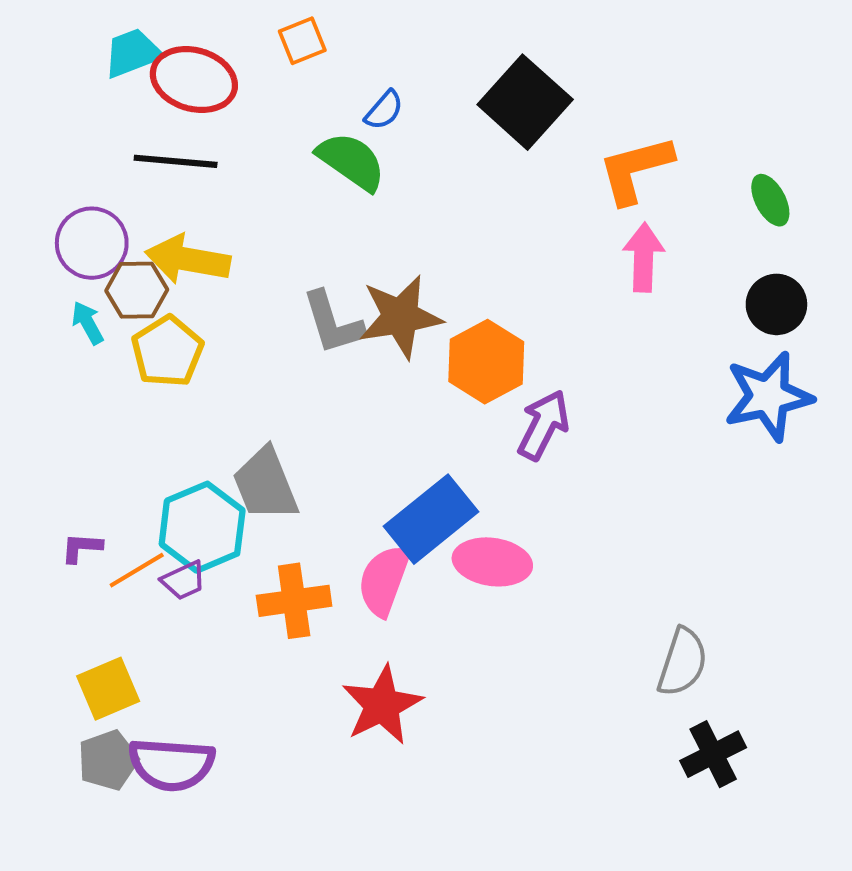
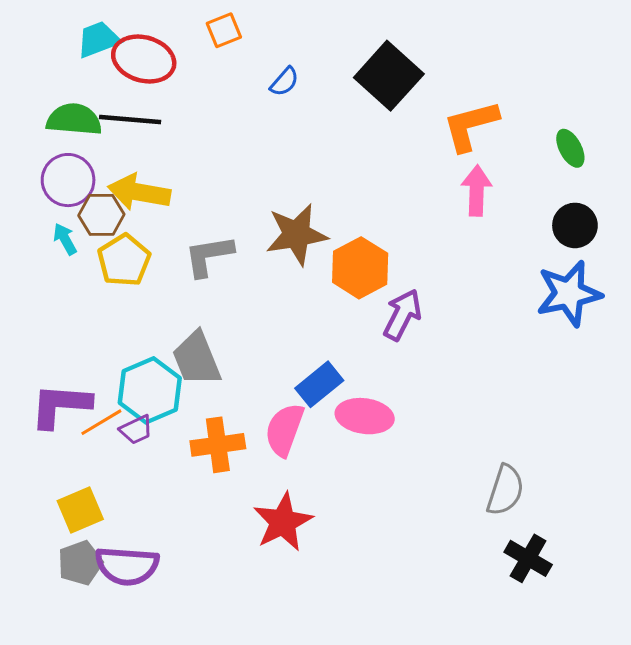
green semicircle: (351, 161) -> (74, 120), moved, turned -30
gray L-shape: (333, 323) -> (209, 256), moved, turned 98
blue rectangle: (431, 519) -> (319, 384), size x0.7
purple L-shape: (81, 548) -> (60, 406), size x2.0
black cross: (713, 754) -> (528, 558), turned -33

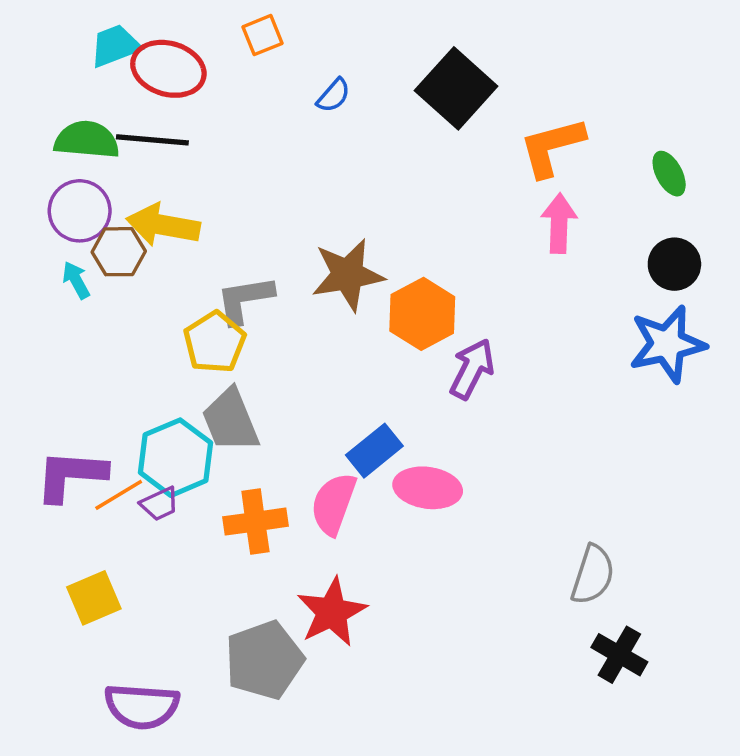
yellow pentagon: (124, 260) -> (215, 342), moved
gray pentagon: (80, 563) -> (264, 660), moved, size x1.5
purple semicircle: (127, 566) -> (142, 706), moved

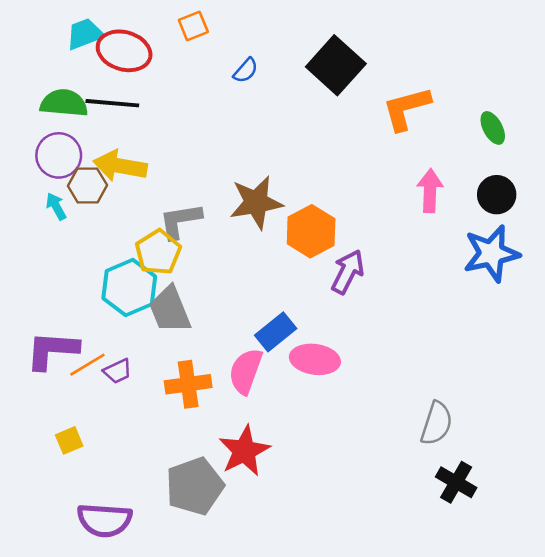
pink arrow: (559, 223) -> (430, 191), moved
cyan hexagon: (176, 458) -> (129, 287), moved
yellow square: (94, 598) -> (69, 440), size x0.7

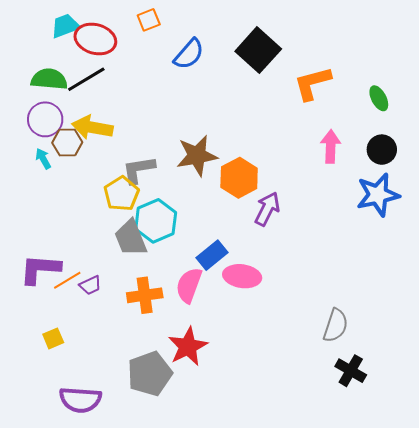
blue semicircle: (246, 70) -> (189, 54), size x1.6
black line: (112, 103) -> (86, 79), turned -36
cyan hexagon: (129, 287) -> (156, 221), moved

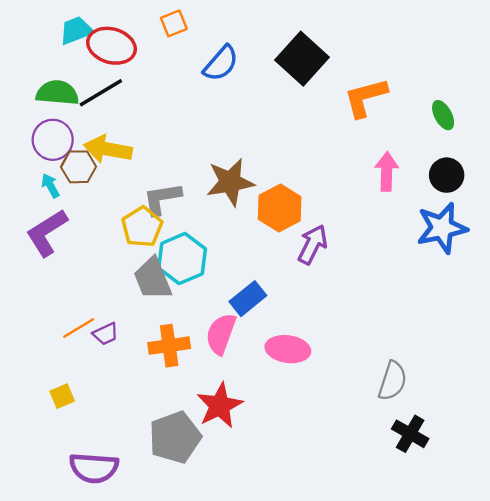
purple L-shape: (40, 269) -> (47, 233), moved, turned -36
pink ellipse: (242, 276) -> (288, 349), moved

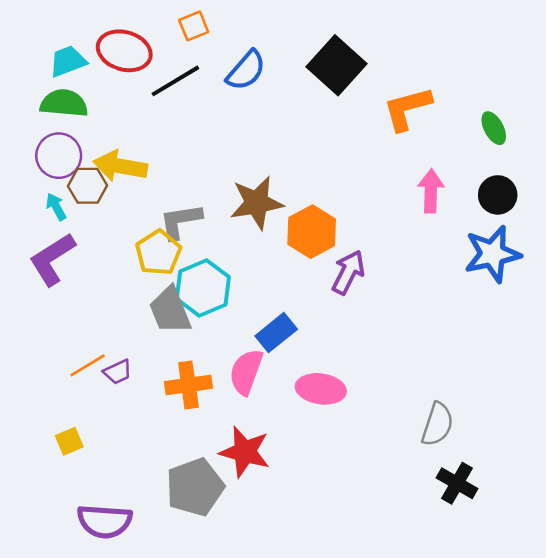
cyan trapezoid: (76, 30) -> (68, 61), moved
black line: (101, 93) -> (175, 81), moved
red star: (220, 406) -> (245, 452), turned -30

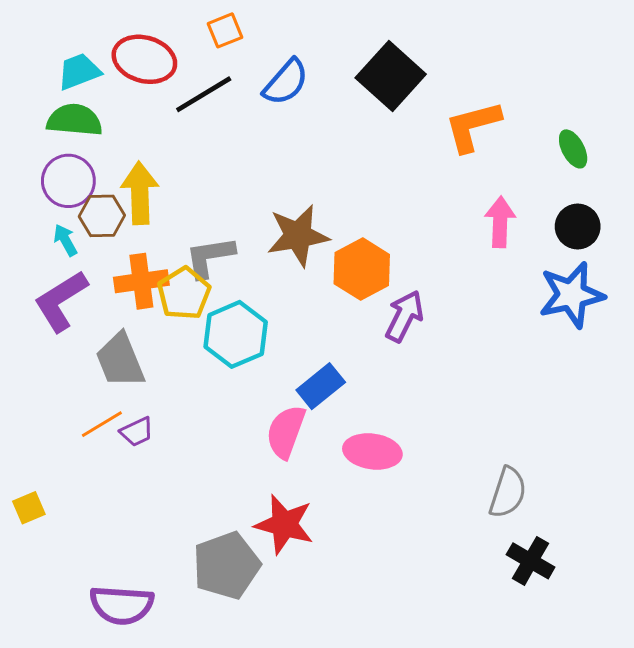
yellow arrow: (120, 166) -> (140, 193), turned 78
gray trapezoid: (170, 310) -> (120, 360), moved
orange cross: (188, 385) -> (141, 281), moved
yellow square: (69, 441) -> (29, 508), moved

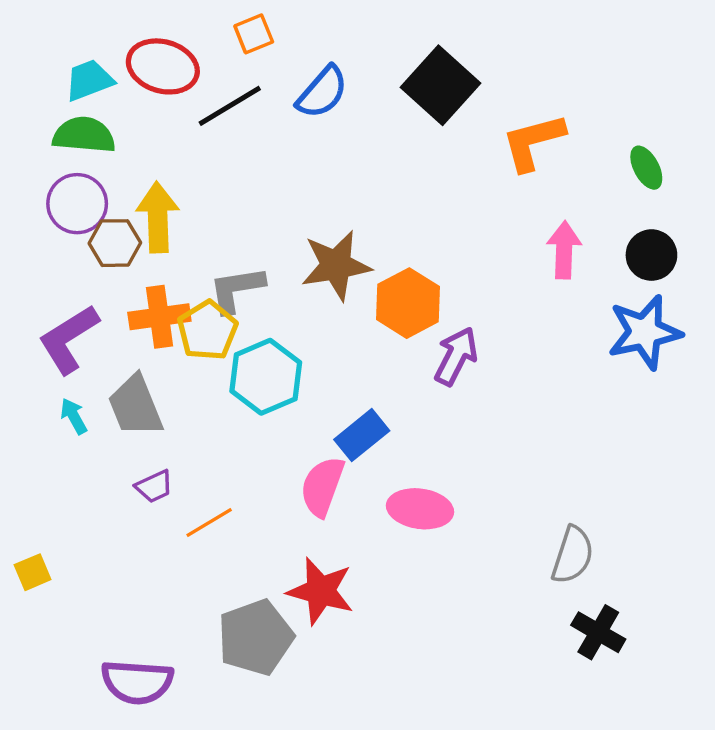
cyan arrow: (65, 240) -> (74, 416), moved
orange line: (102, 424) -> (209, 522), moved

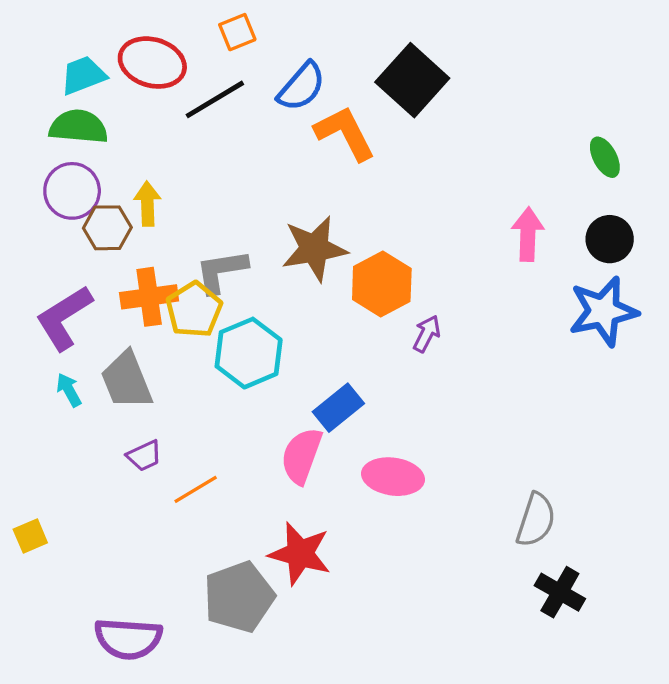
orange L-shape: (533, 142) -> (345, 133), moved, turned 78
yellow arrow: (158, 217) -> (147, 204), size x0.7
purple arrow: (456, 356) -> (427, 334), size x0.7

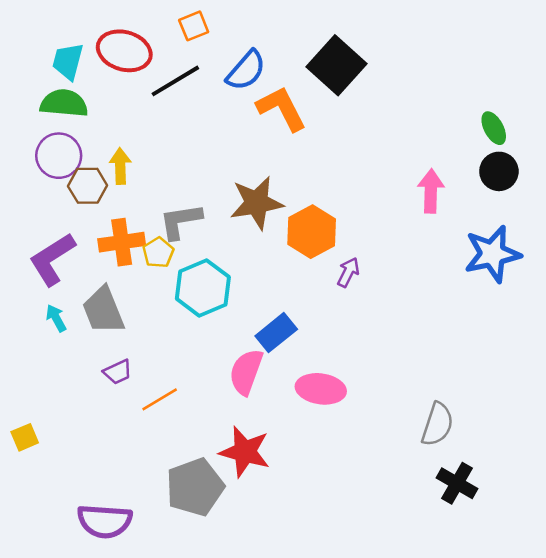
cyan trapezoid: (83, 75) -> (68, 61), turned -54
black circle: (610, 239) -> (499, 171), moved
yellow pentagon: (194, 310) -> (158, 253), size x0.7

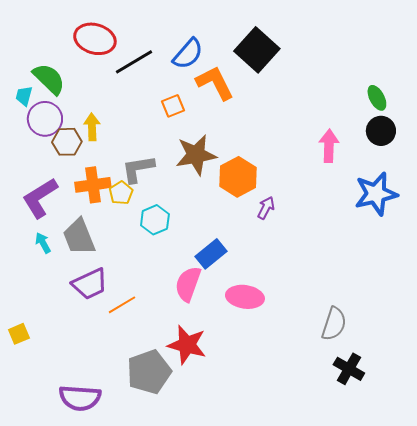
orange square: (194, 26) -> (173, 106), moved
cyan trapezoid: (68, 61) -> (24, 96), moved, size x0.7
green semicircle: (64, 103) -> (49, 79), turned 39
cyan hexagon: (203, 288) -> (155, 220), size x0.7
purple trapezoid: (118, 372) -> (90, 284), size x1.6

